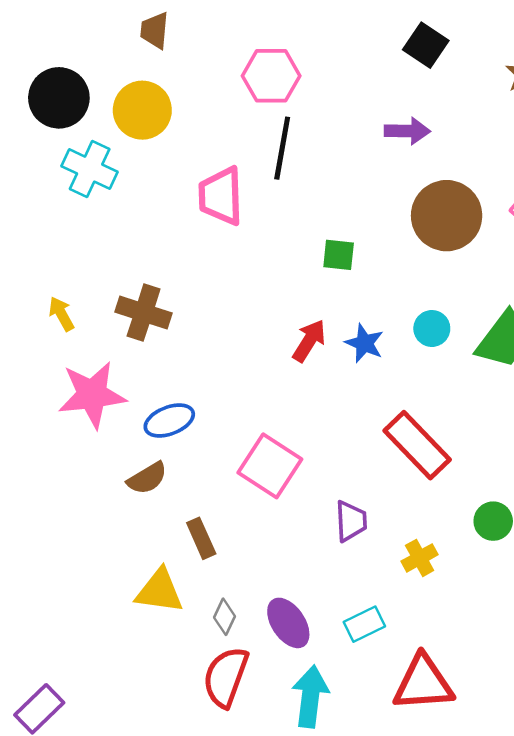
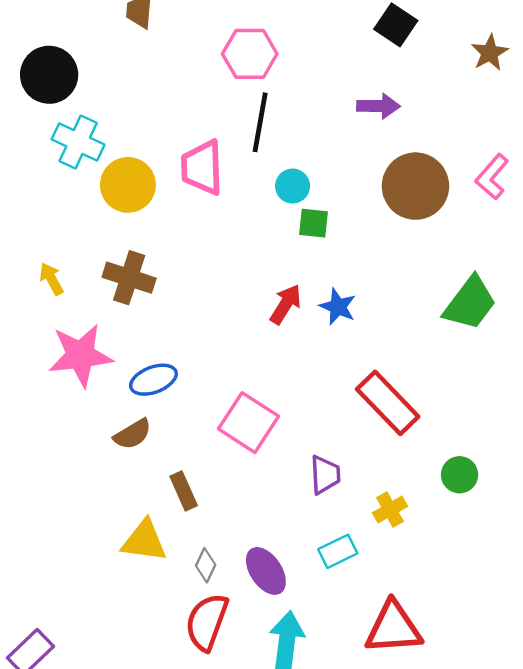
yellow circle: (142, 110) -> (128, 185), moved
cyan circle: (432, 328) -> (293, 186), moved
cyan rectangle: (364, 624) -> (338, 551), moved

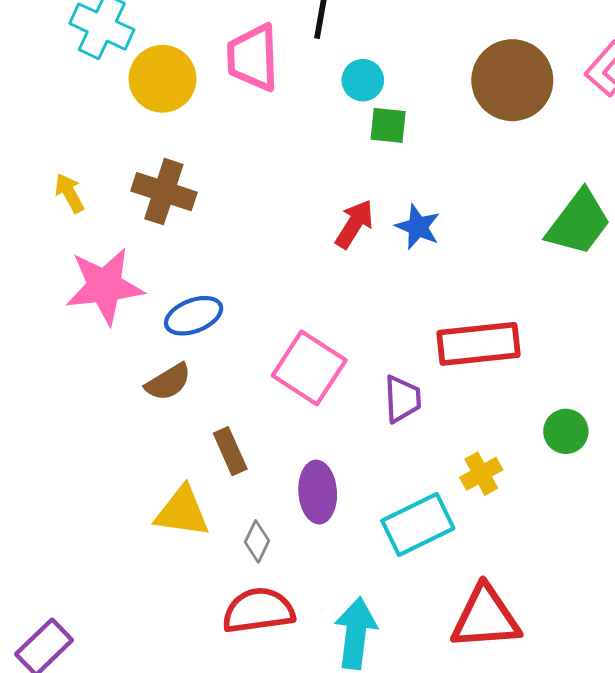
red rectangle: (388, 403) -> (478, 344), turned -52
purple trapezoid: (325, 475) -> (402, 399), moved
cyan rectangle: (338, 551) -> (418, 524), size x1.5
purple ellipse: (266, 571) -> (318, 492), moved, turned 30
red semicircle: (207, 622) -> (258, 611), turned 62

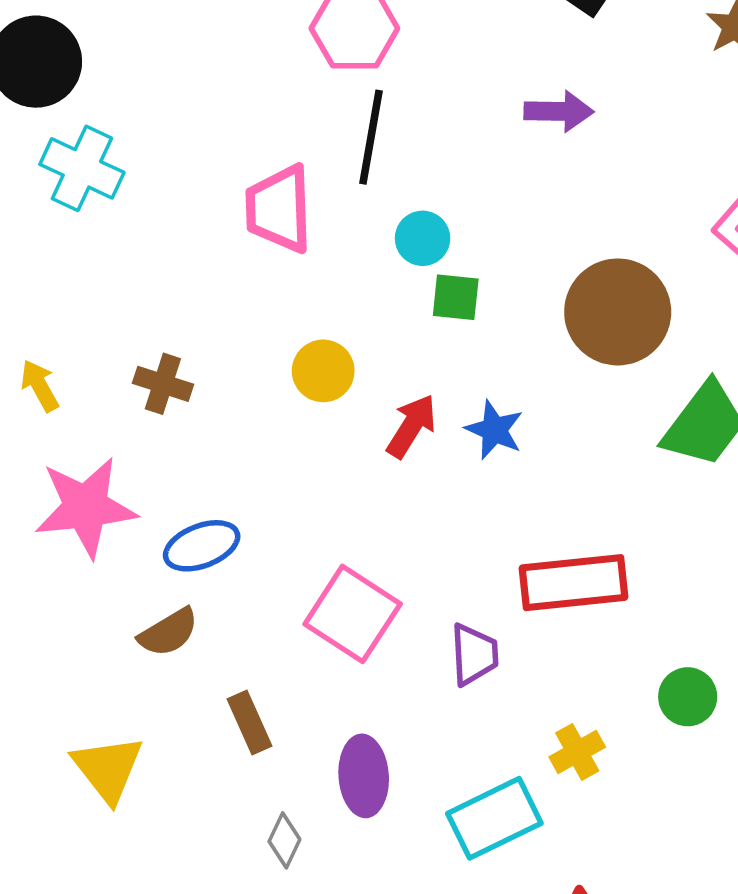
yellow circle: (163, 79) -> (323, 371), moved, size x0.7
brown circle: (512, 80) -> (618, 312), moved
brown cross: (164, 192) -> (163, 384), size x0.7
yellow triangle: (182, 512) -> (108, 769), moved, turned 44

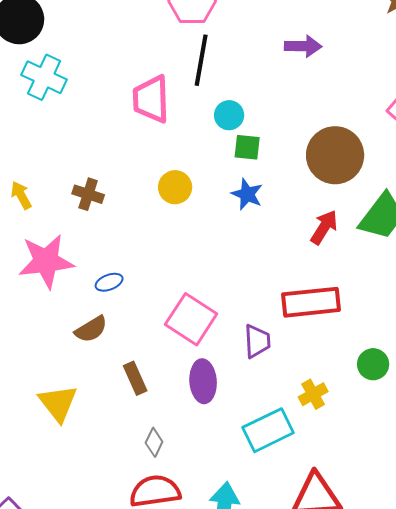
red arrow: (412, 426) -> (324, 227), moved
blue star: (494, 430) -> (247, 194), moved
blue ellipse: (202, 546) -> (109, 282), size x0.7
purple ellipse: (364, 776) -> (203, 381), moved

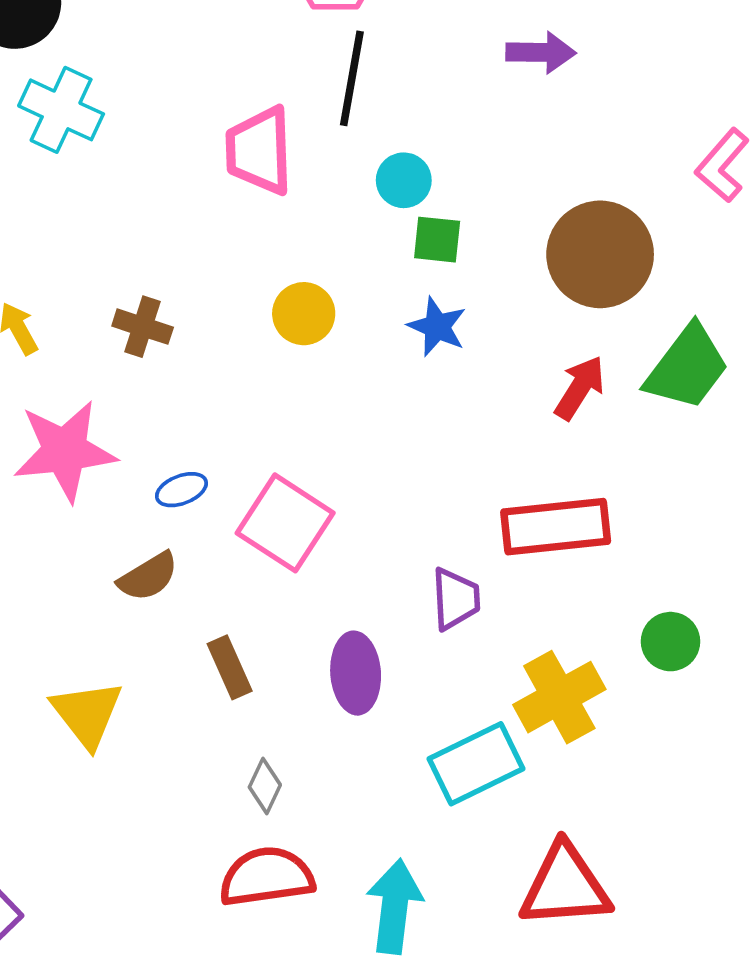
pink square: (191, 319) -> (285, 523), moved
yellow cross: (313, 394) -> (559, 697), size x1.6

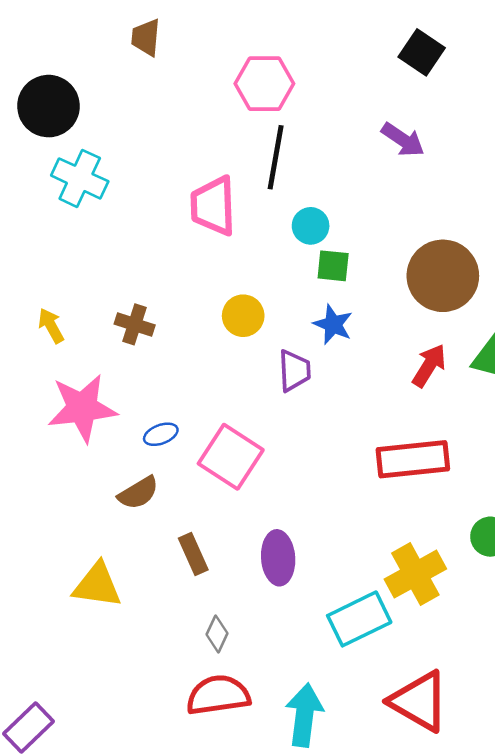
purple arrow: (541, 52) -> (403, 140), turned 33
purple trapezoid: (456, 599) -> (294, 371), moved
yellow triangle: (87, 714) -> (97, 585), turned -44
red triangle: (565, 886) -> (419, 701), turned 34

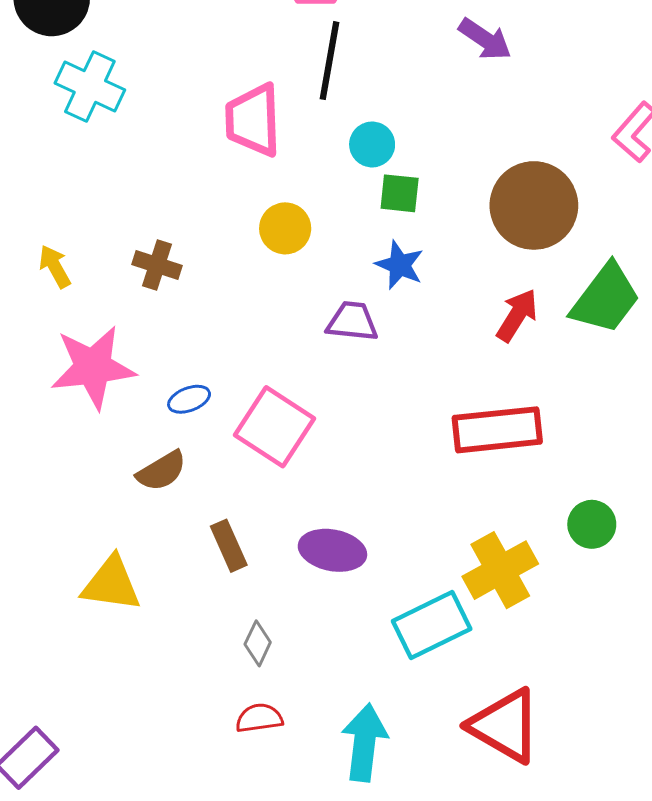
yellow circle: (243, 316) -> (285, 228), moved
purple trapezoid: (294, 371) -> (352, 321), turned -81
purple ellipse: (278, 558) -> (332, 550), turned -75
red semicircle: (218, 695) -> (259, 718), size x0.6

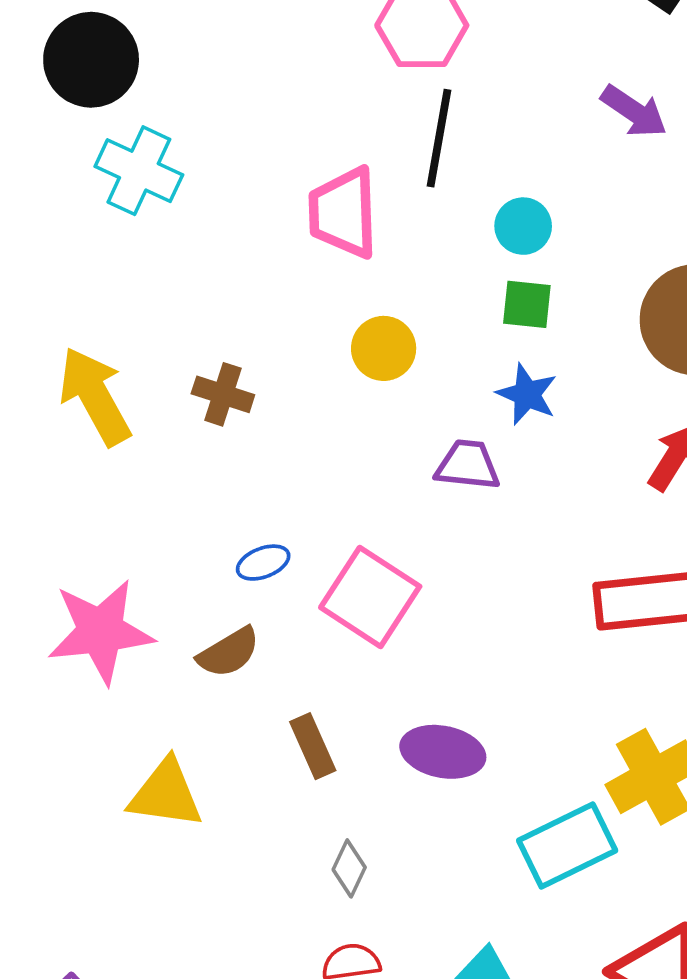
cyan circle: (372, 144) -> (523, 226), moved
yellow arrow: (55, 267) -> (95, 396), size x1.8
pink star: (93, 367) -> (101, 631), moved

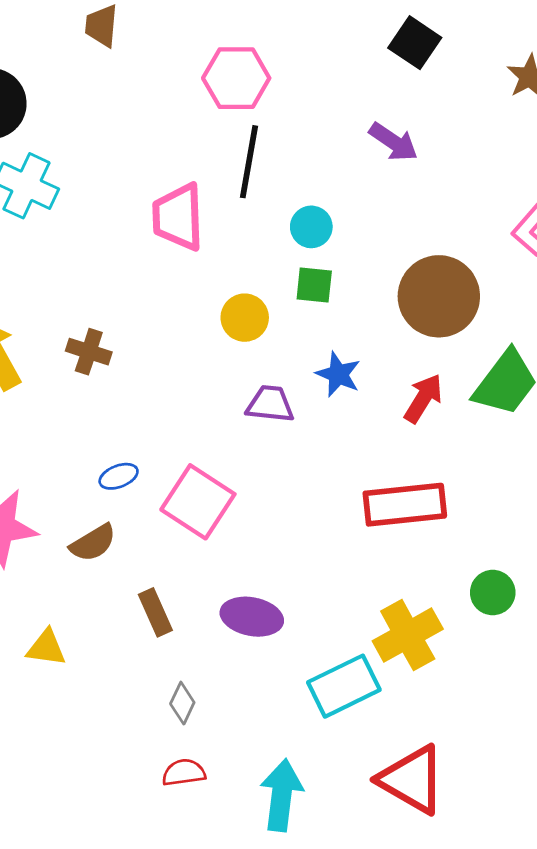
yellow circle: (384, 348) -> (245, 318), moved
blue star: (527, 394) -> (338, 374), moved
yellow triangle: (166, 794) -> (46, 648), size x0.7

